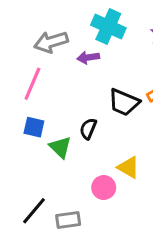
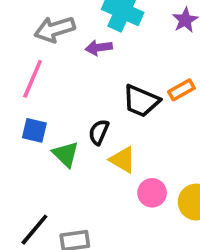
yellow triangle: (128, 167) -> (123, 160), moved
pink circle: (104, 188) -> (152, 193), moved

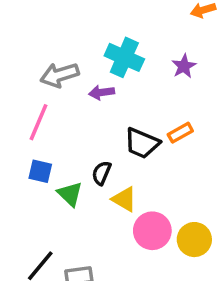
pink circle: (152, 193) -> (152, 231), size x1.4

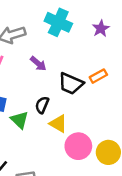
purple arrow: (102, 92) -> (38, 64), moved, turned -132

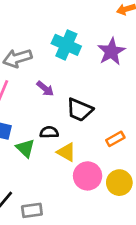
purple star: (101, 29) -> (111, 52), size x1.5
orange rectangle: (98, 76) -> (115, 139), moved
black semicircle: (42, 105) -> (49, 132), turned 66

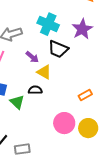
black trapezoid: (80, 110) -> (58, 49), moved
yellow triangle: (66, 152) -> (44, 72), moved

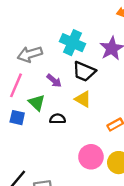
yellow triangle: (44, 72) -> (83, 99), moved
green triangle: (17, 102) -> (37, 103), moved

